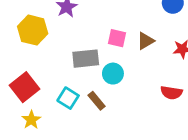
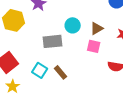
pink square: (117, 38) -> (94, 46), moved
cyan circle: (113, 74) -> (73, 25), moved

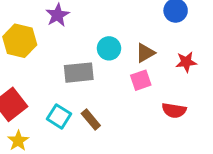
pink square: (94, 46) -> (141, 80), turned -32

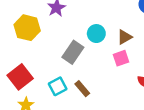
gray rectangle: (79, 73) -> (73, 52), turned -50
cyan square: (59, 116) -> (58, 86), turned 30

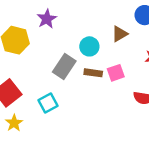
brown triangle: (124, 37) -> (120, 34), moved
brown rectangle: (82, 89) -> (93, 73), moved, turned -42

